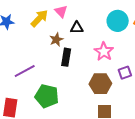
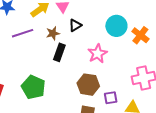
black triangle: (77, 28) -> (75, 25), turned -40
purple line: (25, 71) -> (23, 33), moved
purple square: (125, 73) -> (111, 98), moved

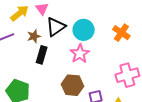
black triangle: (75, 25) -> (56, 27), size x1.5
cyan circle: (116, 26) -> (84, 30), moved

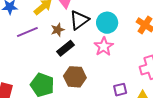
black rectangle: (42, 55) -> (65, 48), turned 36
brown hexagon: (72, 85) -> (75, 77), moved

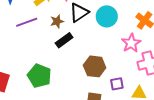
pink star: (104, 46) -> (131, 43), moved
brown hexagon: (75, 77) -> (95, 66), moved

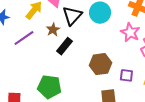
purple square: (117, 84) -> (126, 75), turned 32

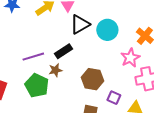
brown star: (53, 30) -> (55, 70), moved
purple line: (24, 38) -> (33, 57), moved

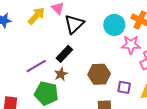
cyan circle: (107, 30) -> (114, 25), moved
pink star: (130, 58) -> (131, 45), turned -30

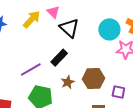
black triangle: (74, 24) -> (69, 28), turned -35
brown star: (61, 74) -> (68, 82), moved

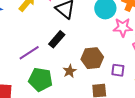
brown star: (68, 82) -> (70, 71), moved

